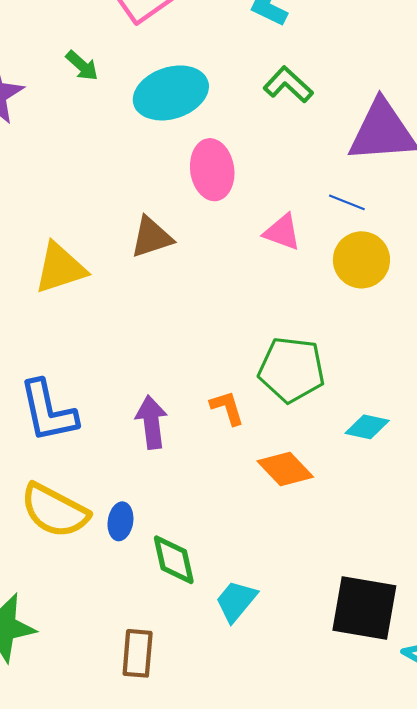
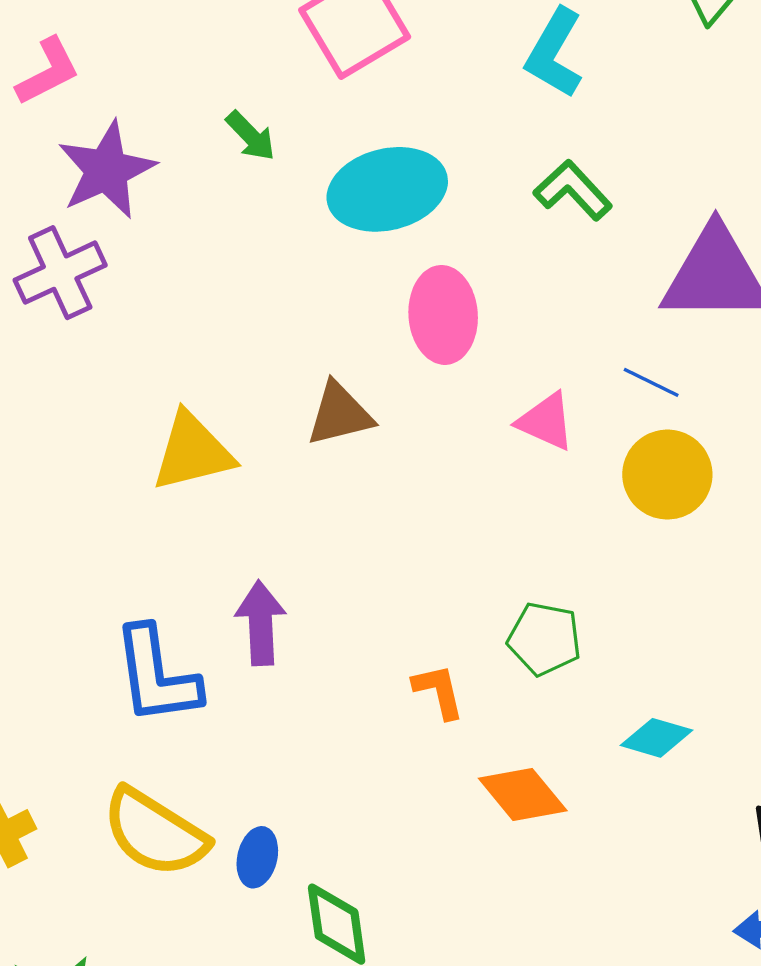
green pentagon: (292, 370) -> (544, 639), size x0.7
purple arrow: (151, 422) -> (261, 623), moved

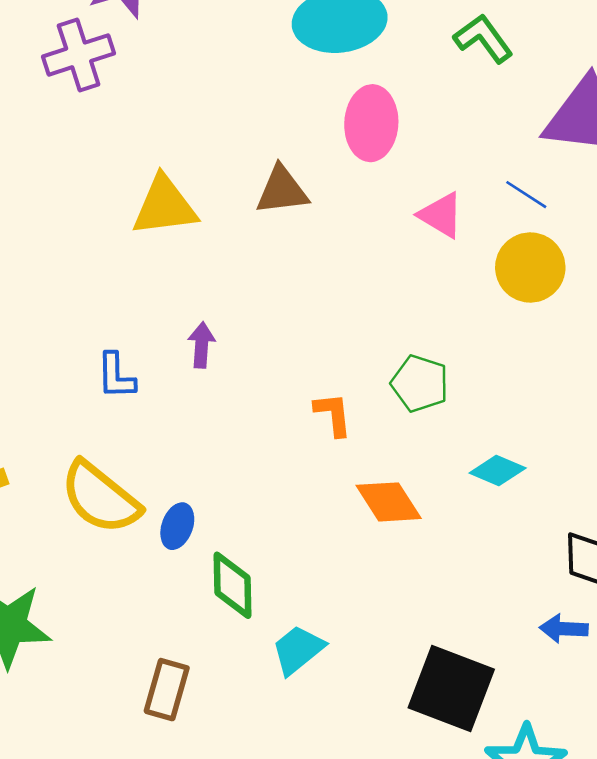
purple arrow: (261, 623) -> (201, 345), size x0.7
blue L-shape: (157, 675) -> (116, 376), size x0.6

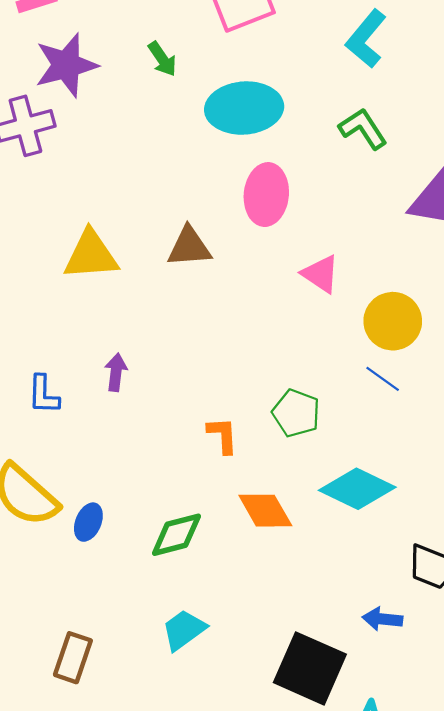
blue line: (526, 195) -> (383, 379), moved
cyan diamond: (498, 470) -> (357, 489), size x1.6
green diamond: (233, 585) -> (176, 535), moved, turned 74
blue arrow: (564, 629) -> (382, 619), moved

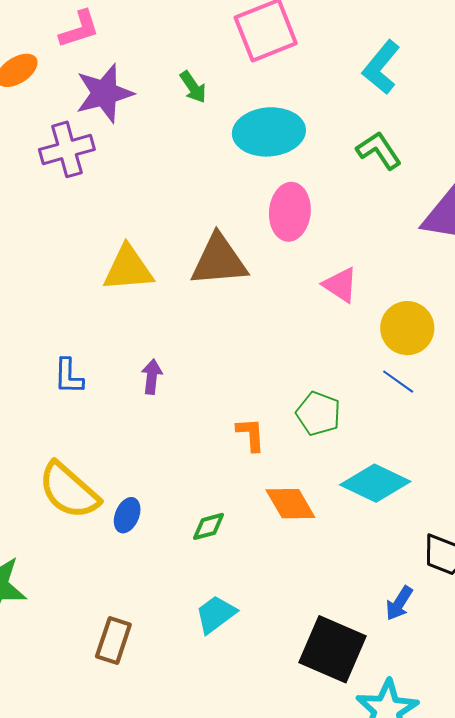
brown triangle: (189, 247) -> (219, 260), size x1.4
blue L-shape: (43, 395) -> (69, 376), moved
green diamond: (176, 535) -> (208, 526), size x0.7
blue arrow: (382, 619) -> (399, 603), turned -63

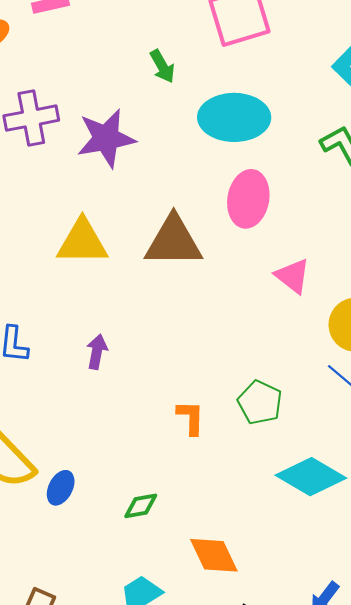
purple star: (104, 93) -> (106, 138), moved
orange diamond: (290, 504) -> (214, 555), moved

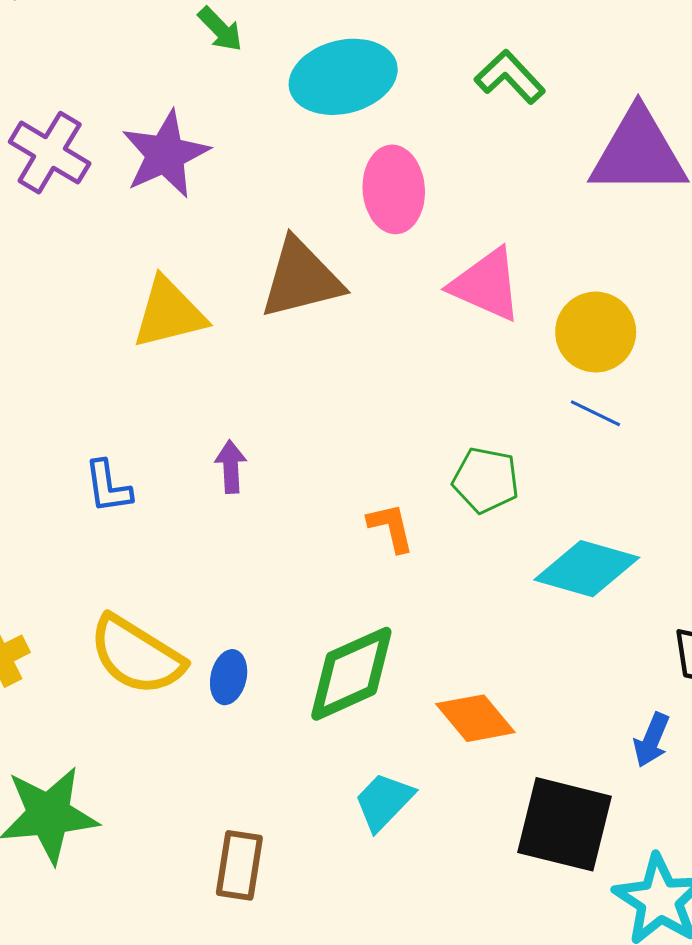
purple cross: (31, 118) -> (50, 153), turned -34
pink triangle: (293, 276) -> (486, 285), size x1.4
green diamond: (141, 506) -> (351, 674), size x2.0

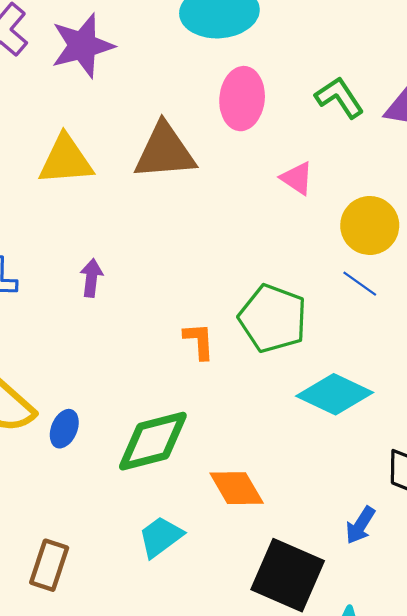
green L-shape: (510, 77) -> (339, 97), moved
pink triangle: (486, 285) -> (297, 178), size x0.6
green pentagon: (486, 480) -> (273, 318), size x1.4

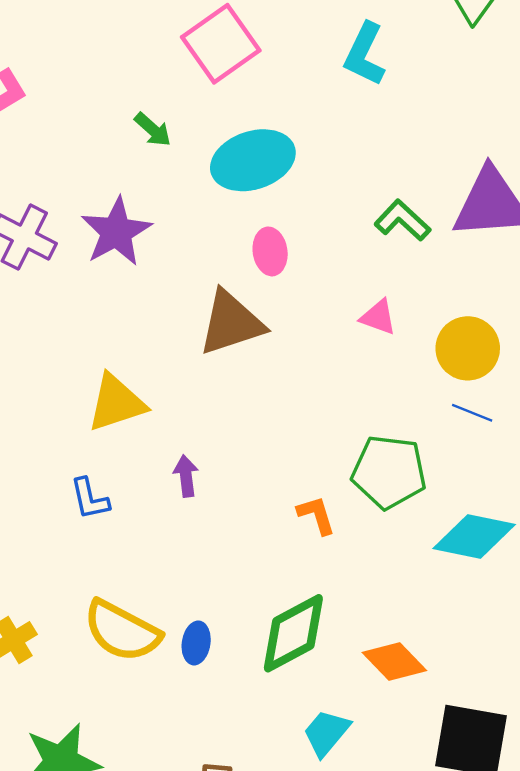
pink ellipse: (242, 99) -> (270, 251), moved, size x0.7
yellow triangle: (66, 160) -> (116, 403), moved

